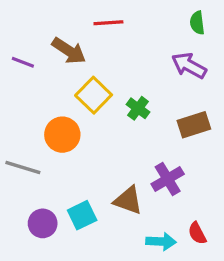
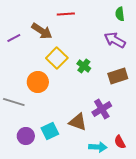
purple line: (23, 62) -> (14, 38), turned -48

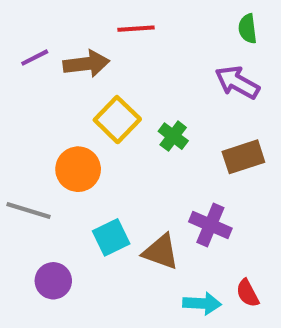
brown arrow: (42, 31) -> (86, 64), turned -40
purple line: (14, 38) -> (35, 58), moved
purple cross: (102, 109) -> (210, 225), turned -36
cyan square: (50, 131) -> (111, 237), moved

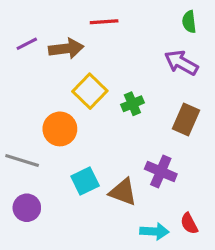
green cross: (173, 136) -> (132, 104), turned 30
brown rectangle: (243, 157) -> (186, 119), turned -48
purple circle: (53, 281) -> (27, 208), moved

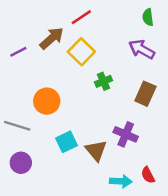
red line: (104, 22) -> (81, 17), turned -30
purple line: (27, 44) -> (18, 52), moved
brown arrow: (66, 49) -> (52, 38), turned -35
yellow square: (90, 91) -> (81, 52), moved
brown triangle: (123, 192) -> (96, 150), turned 30

